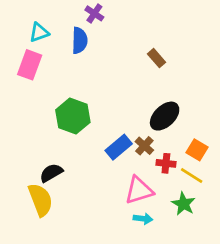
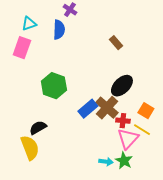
brown cross: (144, 146) -> (107, 108), size x1.6
pink triangle: (139, 190) -> (128, 139), moved, turned -30
green star: (184, 204) -> (124, 161), moved

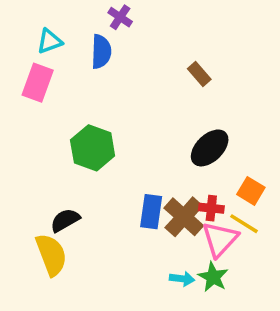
brown cross: (107, 108) -> (184, 217), moved
blue rectangle: (88, 109) -> (151, 212), moved, turned -42

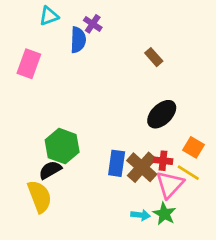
purple cross: (120, 17) -> (93, 24), moved
cyan triangle: (50, 41) -> (49, 16), moved
green hexagon: (93, 148) -> (62, 146), moved

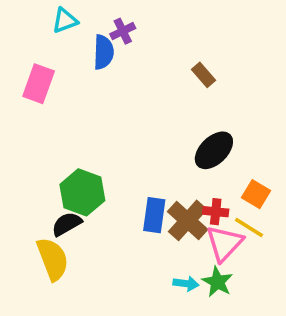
purple cross: (93, 24) -> (123, 31), turned 30

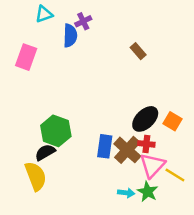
black ellipse: (214, 150) -> (145, 119), moved
orange square: (256, 194) -> (173, 121), moved
yellow line: (249, 227) -> (175, 175), moved

